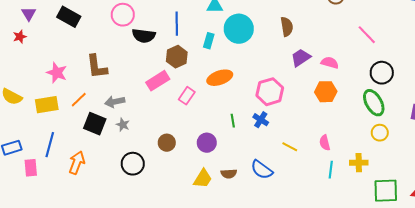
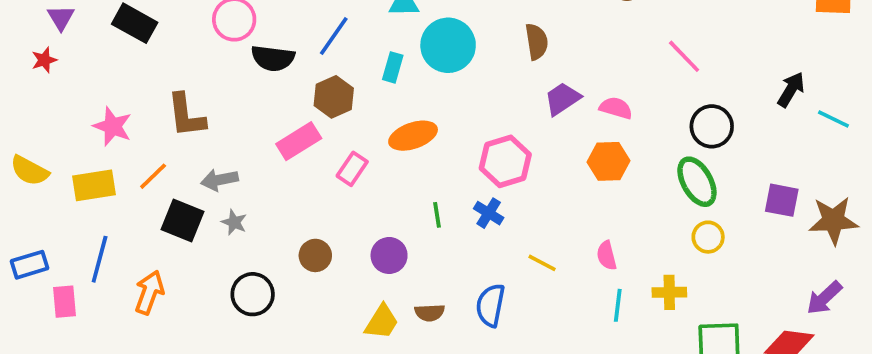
blue line: (177, 24) -> (334, 36), turned 35
blue semicircle: (262, 170) -> (490, 305), turned 65

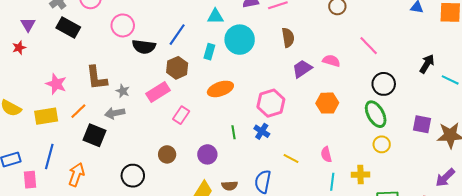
pink semicircle: (616, 108) -> (331, 61), moved
pink rectangle: (352, 169) -> (181, 115), moved
gray star: (234, 222) -> (123, 91), moved

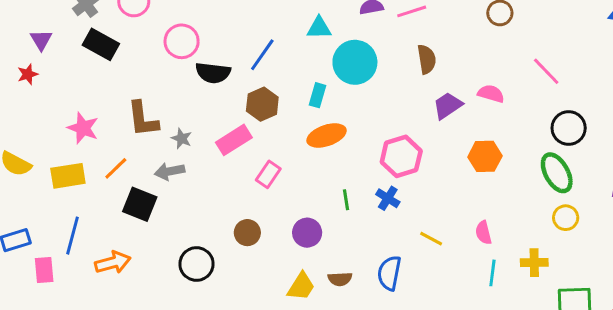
cyan rectangle: (209, 52) -> (318, 95), moved
orange arrow: (76, 175) -> (113, 263), turned 55

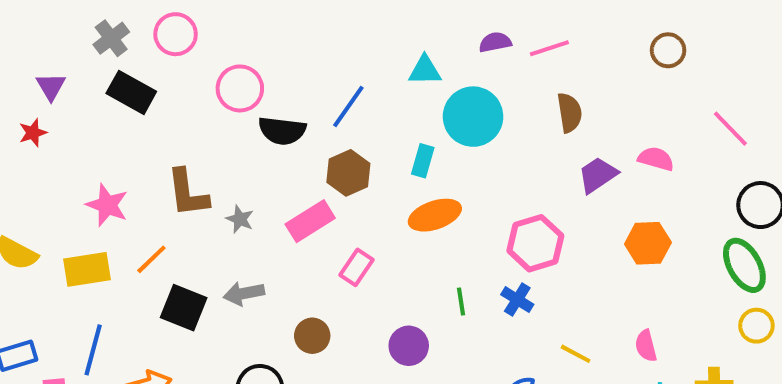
gray arrow: (170, 171) -> (244, 293), moved
brown circle: (247, 233) -> (312, 336), moved

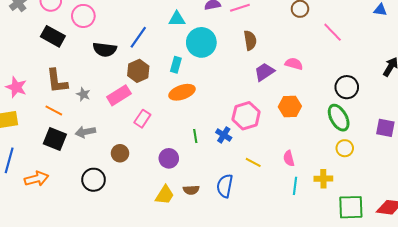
pink circle: (240, 88) -> (83, 16), moved
black rectangle: (131, 92) -> (53, 36), moved
pink line: (730, 129) -> (333, 32), moved
pink hexagon: (535, 243) -> (246, 116), moved
orange line: (151, 259) -> (54, 111), moved, turned 72

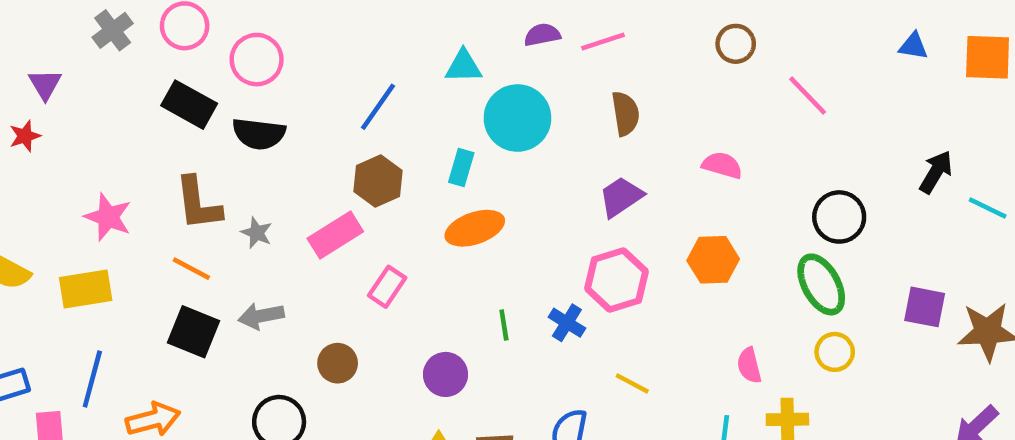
black semicircle: (105, 50) -> (259, 134), moved
purple trapezoid: (264, 72) -> (621, 197), moved
pink semicircle: (289, 158) -> (749, 365), moved

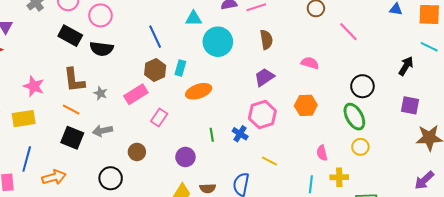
blue line: (378, 107) -> (155, 37), turned -60
cyan rectangle: (461, 167) -> (180, 68), moved
cyan line: (988, 208) -> (429, 47), moved
purple square: (925, 307) -> (410, 105), moved

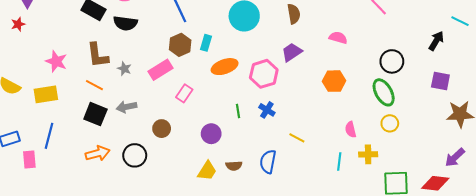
pink hexagon: (262, 115) -> (264, 74), moved
orange arrow: (54, 177) -> (98, 153), moved

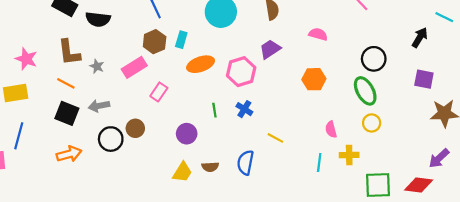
black circle: (135, 155) -> (111, 139), moved

